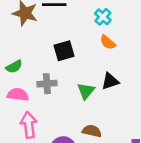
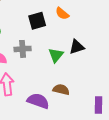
orange semicircle: (108, 42) -> (62, 13), moved

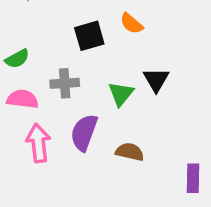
black triangle: (77, 47) -> (156, 80), turned -42
purple semicircle: (38, 101) -> (84, 133), moved, turned -90

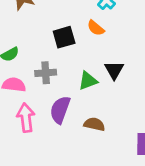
green triangle: (121, 94) -> (88, 81), turned 30

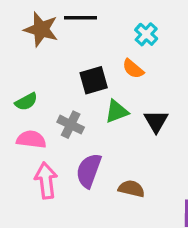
gray cross: (46, 73) -> (71, 125), turned 30
green triangle: (88, 81) -> (117, 111), moved

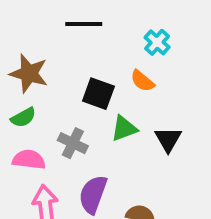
brown star: (41, 29) -> (29, 73), moved
black square: (94, 80) -> (98, 94), turned 36

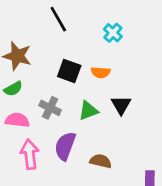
black line: (84, 24) -> (58, 19), turned 60
orange semicircle: (142, 81) -> (101, 72), moved, turned -36
green triangle: (124, 128) -> (88, 111), moved

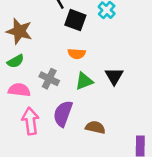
black square: (69, 71) -> (75, 20), moved
orange semicircle: (101, 72) -> (77, 54), moved

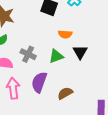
orange semicircle: (77, 54) -> (65, 34), moved
brown semicircle: (95, 127) -> (65, 93), turned -42

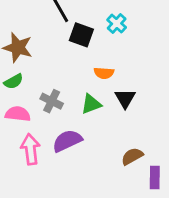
purple semicircle: (39, 82) -> (67, 141), turned 45
brown semicircle: (65, 93) -> (132, 156), moved

